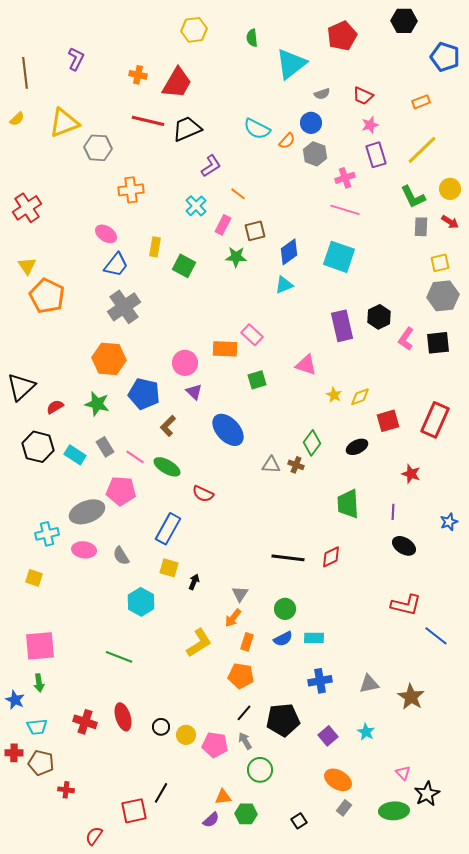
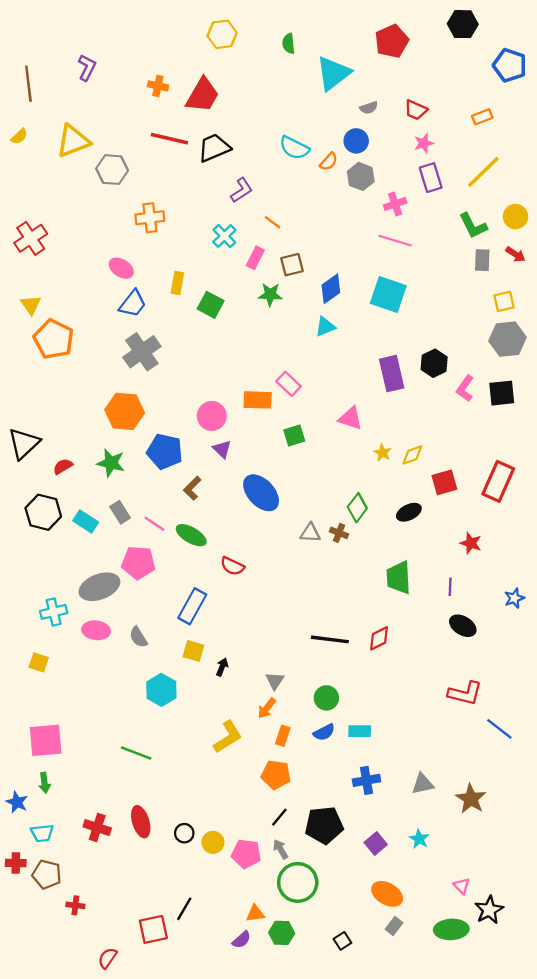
green circle: (260, 770) -> (298, 882), size x1.4

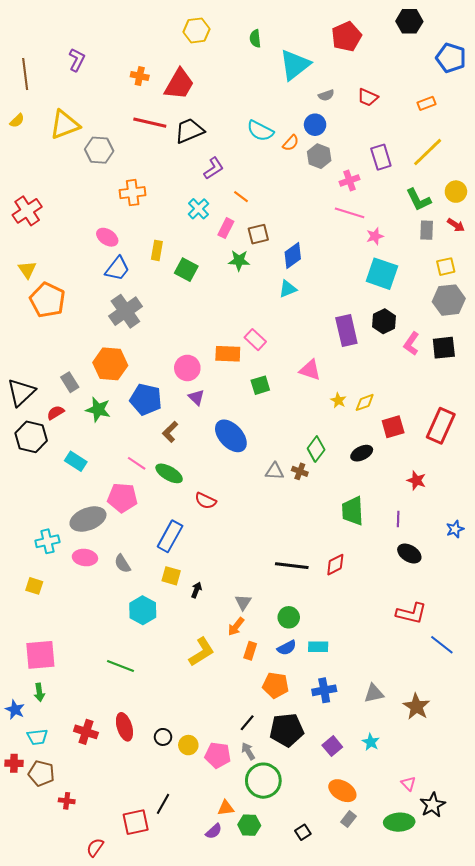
pink star: (424, 143) -> (375, 236), moved
cyan square: (388, 294) -> (382, 274), moved
black hexagon: (43, 512) -> (31, 437), moved
gray rectangle: (120, 512) -> (70, 382), moved
orange pentagon: (276, 775) -> (276, 685), moved

